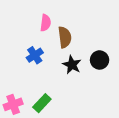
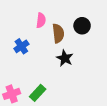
blue cross: (35, 55) -> (21, 46), moved
black circle: (100, 60) -> (82, 26), moved

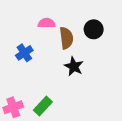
pink semicircle: (41, 20) -> (47, 23), turned -96

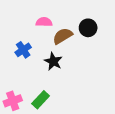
brown semicircle: (66, 38) -> (63, 36), turned -114
black star: (74, 66) -> (53, 61), moved

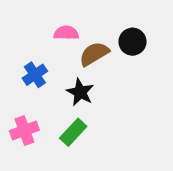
green rectangle: (41, 100) -> (73, 132), moved
pink cross: (13, 101) -> (24, 130), moved

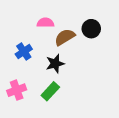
black star: (80, 92) -> (55, 64), turned 30

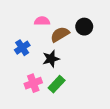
pink cross: (17, 90) -> (33, 83), moved
green rectangle: (50, 91) -> (57, 84), moved

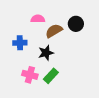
blue cross: (22, 48) -> (20, 43), turned 32
pink cross: (33, 83) -> (30, 75), turned 35

